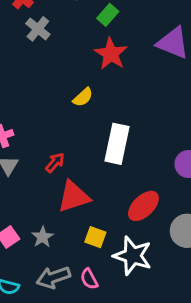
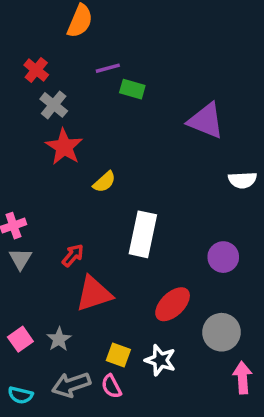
green rectangle: (108, 15) -> (132, 89), turned 65
red star: (111, 54) -> (64, 147), moved
yellow square: (95, 237) -> (118, 355), moved
white star: (133, 256) -> (160, 360), size x0.7

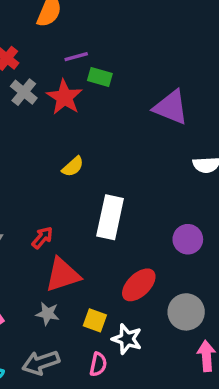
red star: (64, 147) -> (64, 97), moved
gray star: (59, 339) -> (47, 314), moved, turned -30
yellow square: (118, 355) -> (95, 320), moved
pink semicircle: (111, 386) -> (98, 364), moved, turned -140

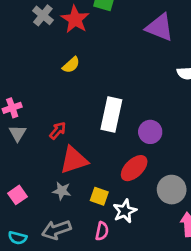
yellow semicircle: (73, 167) -> (71, 65), moved
purple circle: (188, 239) -> (150, 132), moved
white star: (127, 339) -> (125, 211), turned 30

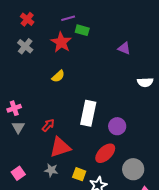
gray cross: (43, 15) -> (25, 46), moved
purple triangle: (160, 27) -> (124, 48), size x0.6

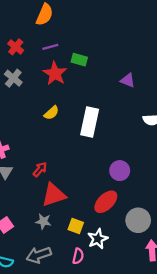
purple line: (68, 18) -> (50, 47), moved
white rectangle: (88, 113) -> (90, 122), moved

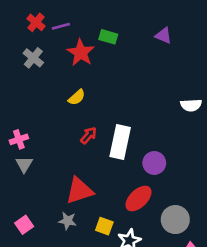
purple line: (50, 47) -> (61, 26), moved
purple triangle: (128, 80) -> (163, 36), moved
white rectangle: (90, 122) -> (120, 142), moved
red arrow: (40, 169) -> (89, 135), moved

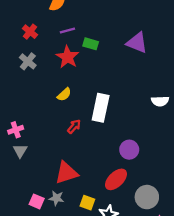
purple line: (61, 26) -> (67, 31), moved
purple triangle: (163, 36) -> (137, 43), size x1.5
white rectangle: (120, 142) -> (101, 108), moved
pink square: (24, 225) -> (37, 201), moved, turned -32

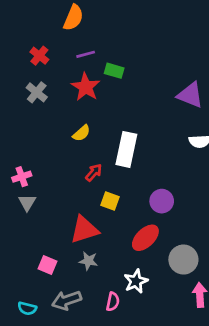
purple triangle: (137, 43) -> (190, 95), moved
gray star: (56, 198) -> (88, 261), moved
yellow square: (87, 203) -> (110, 201), moved

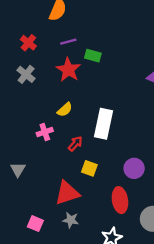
pink cross: (22, 177) -> (45, 132), moved
red ellipse: (145, 238) -> (120, 200), turned -55

